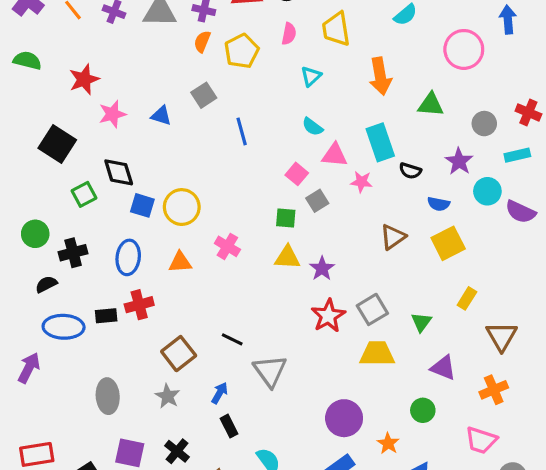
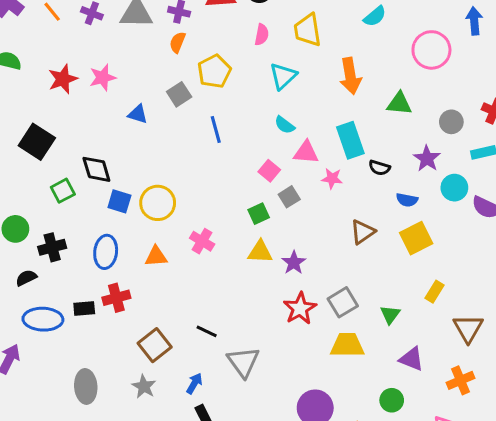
yellow pentagon: (242, 51) -> (214, 71), moved
cyan triangle: (311, 76) -> (283, 76), size x1.4
pink star: (112, 114) -> (103, 77), moved
green square: (286, 218) -> (259, 214), turned -30

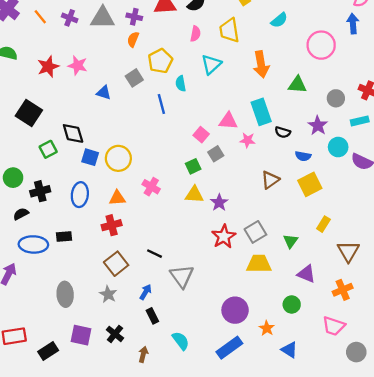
pink star: (103, 77) -> (78, 65), turned 30
cyan semicircle: (285, 125) -> (181, 84), moved, turned 42
red cross: (116, 298) -> (112, 225), moved

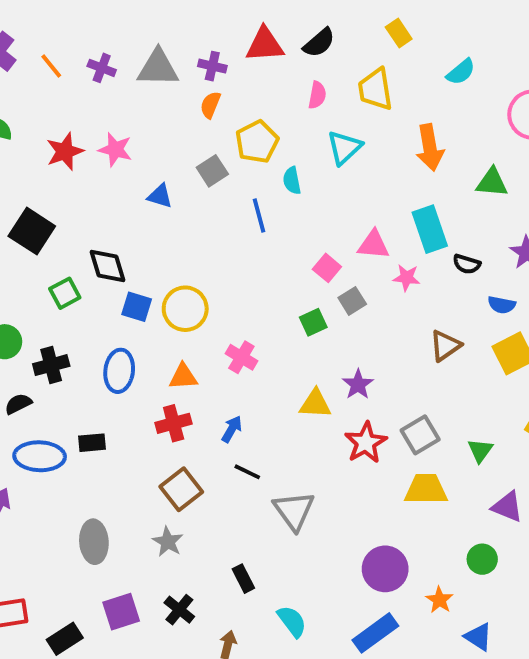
yellow triangle: (194, 195) -> (315, 404), moved
blue arrow: (146, 292) -> (232, 429), moved
purple square: (81, 335) -> (121, 612), turned -30

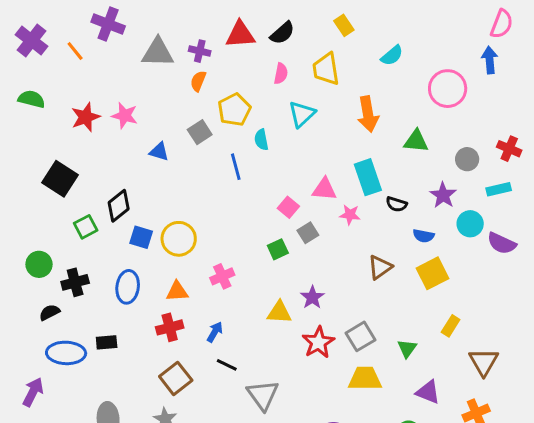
purple cross: (102, 68) -> (108, 24), moved, size x1.5
black diamond: (108, 266) -> (119, 206), turned 68
pink cross: (241, 357) -> (222, 276), turned 35

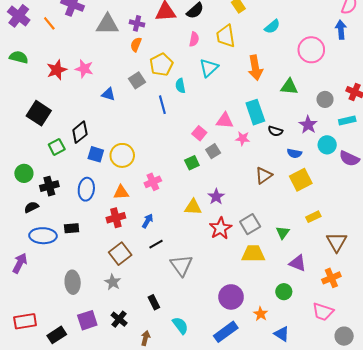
yellow rectangle: (451, 326) -> (313, 217), turned 32
black line: (227, 365) -> (156, 244), turned -56

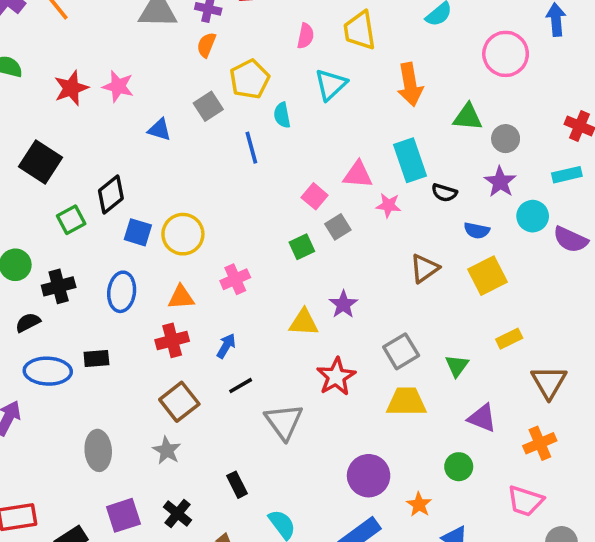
gray circle: (325, 99) -> (506, 139), moved
red star: (220, 228) -> (336, 377), moved

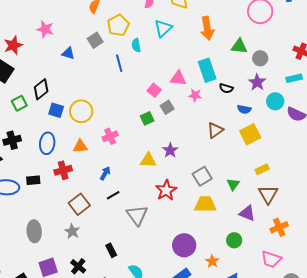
red star: (71, 88) -> (13, 45), moved
red cross: (172, 340) -> (63, 170), moved
brown triangle: (549, 382) -> (268, 194), moved

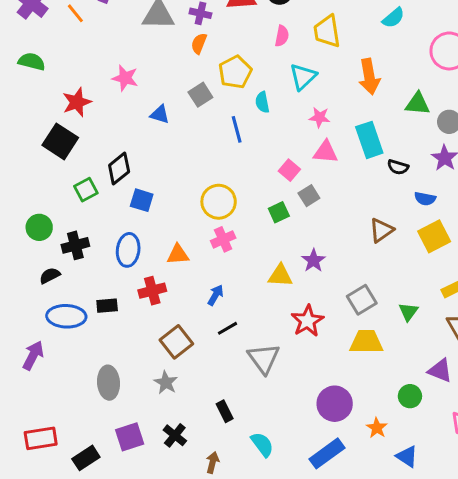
pink star: (195, 95) -> (320, 117), moved
yellow circle: (81, 111) -> (219, 202), moved
purple triangle: (247, 213) -> (440, 371), moved

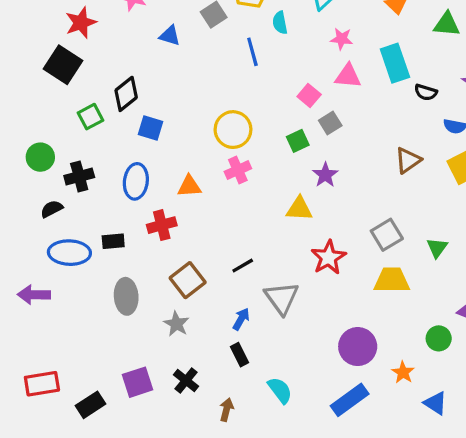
purple star: (314, 260) -> (325, 175), moved
blue arrow: (216, 295) -> (241, 319), moved
purple arrow: (33, 355) -> (34, 295), turned -116
gray ellipse: (109, 383) -> (126, 296), moved

